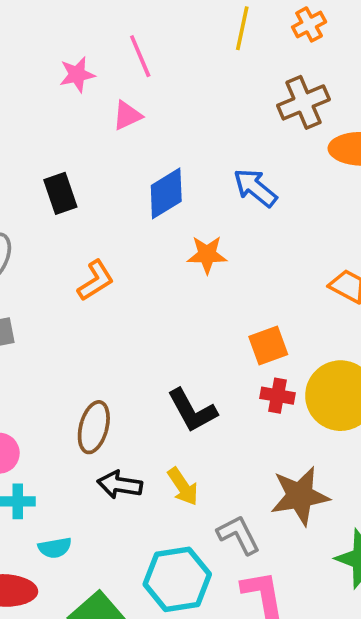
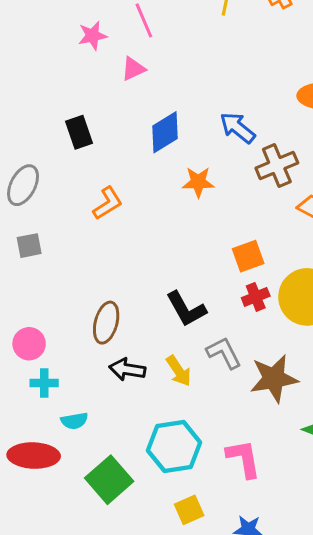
brown cross: (303, 102) -> (277, 165), moved
red cross: (277, 396) -> (256, 297), turned -32
gray L-shape: (239, 535) -> (224, 353), moved

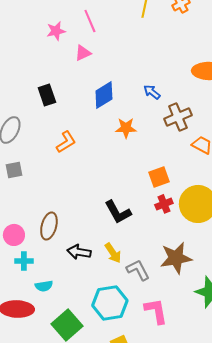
blue arrow: (238, 128) -> (152, 92), size x0.7
brown ellipse: (106, 323) -> (49, 226), moved
gray L-shape: (224, 353) -> (138, 270), moved

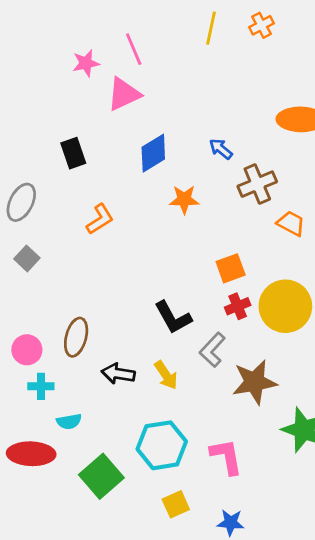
pink triangle: (83, 53) -> (124, 94), size x1.5
gray square: (14, 170) -> (27, 258), turned -36
gray L-shape: (138, 270) -> (212, 350), moved, turned -110

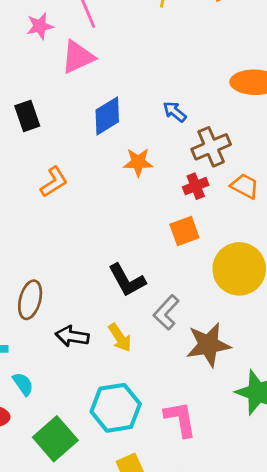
red cross: (238, 306) -> (196, 186), moved
cyan semicircle: (69, 421) -> (23, 384), turned -115

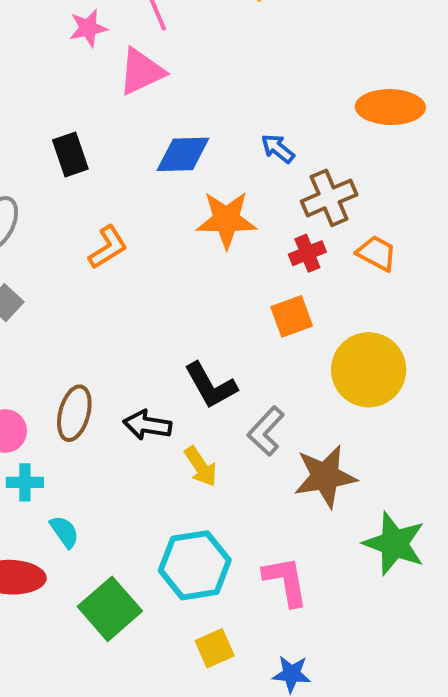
blue diamond: (107, 116) -> (183, 154), turned 30
orange star: (138, 162) -> (226, 220), size x1.4
black arrow: (72, 336) -> (147, 425), moved

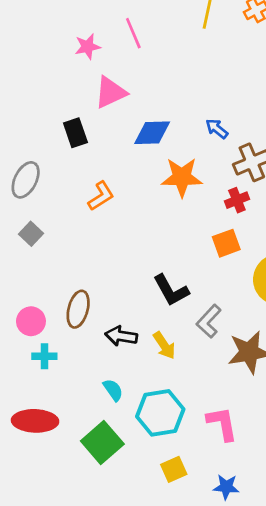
pink triangle: (141, 71) -> (110, 92), moved
black arrow: (147, 425) -> (121, 336), moved
cyan semicircle: (64, 532) -> (113, 390), moved

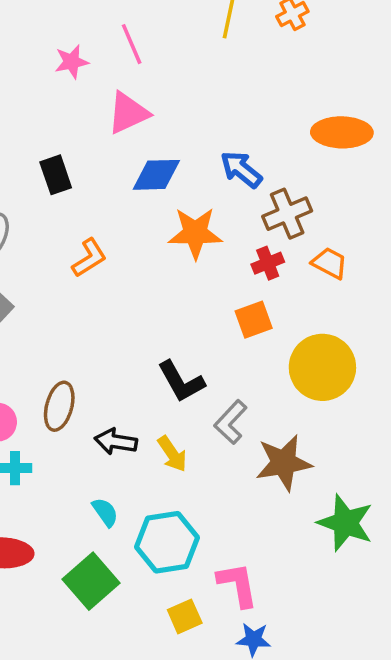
pink triangle: (110, 92) -> (128, 113), moved
blue arrow: (217, 129) -> (241, 169), size x1.4
pink L-shape: (222, 424) -> (238, 585), moved

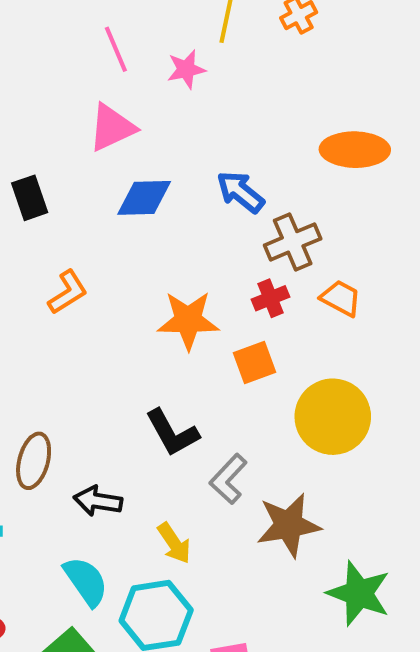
pink star: (72, 62) -> (186, 69), moved
orange star: (195, 233) -> (188, 320), moved
yellow arrow: (172, 454) -> (174, 543), moved
cyan semicircle: (105, 512) -> (86, 581), size x1.5

